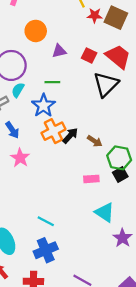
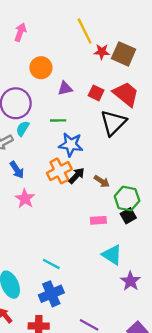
blue star: (43, 106) -> (71, 145), moved, turned -30

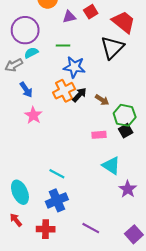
red square: (96, 93) -> (91, 12), moved, turned 32
cyan semicircle: (23, 129) -> (31, 53), turned 32

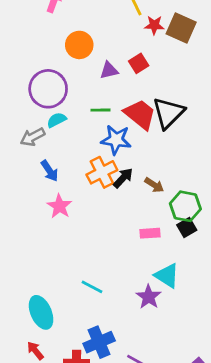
red trapezoid: (124, 22) -> (140, 114), moved
purple star: (128, 189) -> (149, 297), moved
blue cross: (57, 200) -> (99, 342), moved

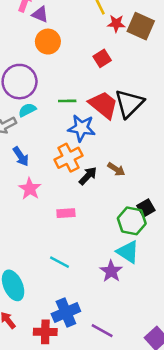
purple triangle: (109, 70) -> (40, 14), moved, turned 36
black arrow: (123, 178) -> (88, 176), moved
green hexagon: (185, 206) -> (132, 221), moved
pink rectangle: (150, 233) -> (66, 213), moved

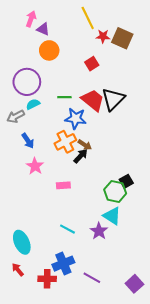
brown arrow: (116, 169) -> (85, 145), moved
cyan line: (59, 262) -> (67, 229), moved

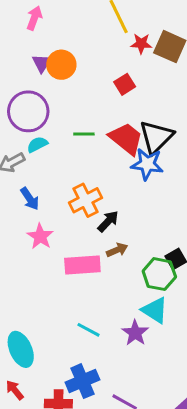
purple triangle: (43, 29) -> (42, 63), moved, turned 40
blue star: (76, 118) -> (147, 164), moved
brown arrow: (85, 145) -> (117, 250), moved, turned -56
pink rectangle: (63, 185) -> (82, 265), size x1.6

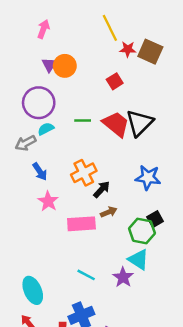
blue star: (147, 164) -> (148, 178), moved

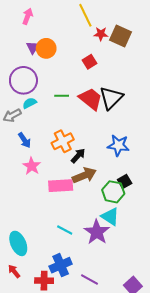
brown arrow: (109, 212) -> (84, 175), size x1.6
purple star: (123, 277) -> (97, 232), size x1.4

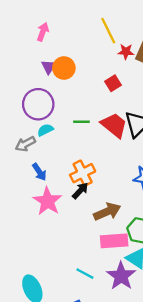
black arrow: (78, 156) -> (80, 191), moved
pink star: (32, 166) -> (48, 201), size x1.4
pink rectangle: (61, 186) -> (114, 241), moved

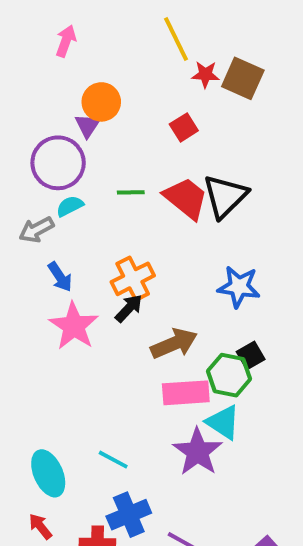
purple triangle: (49, 67) -> (88, 125), moved
cyan line: (85, 274) -> (113, 460), moved

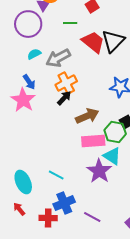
green line: (131, 192) -> (70, 23), moved
cyan semicircle: (70, 206) -> (34, 54), moved
gray arrow: (36, 230) -> (58, 58), moved, size x1.4
pink star: (74, 326) -> (23, 100), moved

